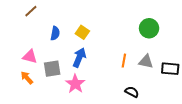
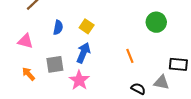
pink triangle: (30, 57) -> (25, 41), moved
orange line: (124, 61) -> (130, 56), turned -32
gray triangle: (146, 62) -> (162, 82), moved

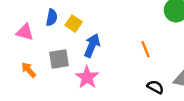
yellow square: (87, 26) -> (74, 24), moved
blue semicircle: (58, 27) -> (52, 17), moved

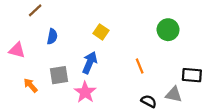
yellow square: (74, 24) -> (101, 32), moved
pink triangle: (25, 32) -> (17, 50), moved

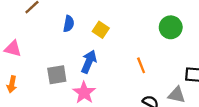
blue semicircle: (52, 36) -> (69, 24), moved
orange arrow: (31, 85) -> (12, 84), moved, turned -126

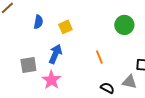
yellow square: (101, 30) -> (65, 27), turned 32

